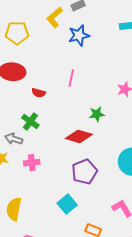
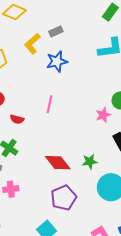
green star: (97, 114) -> (90, 162), moved
red diamond: (79, 136) -> (58, 163), turned 36

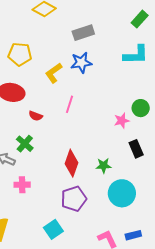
gray rectangle: (56, 31) -> (83, 33), size x1.5
yellow L-shape: (32, 44) -> (54, 73), moved
red diamond: (58, 163) -> (72, 163), turned 52

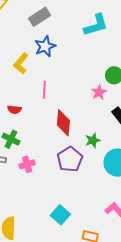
red diamond: (72, 163) -> (63, 123), moved
pink cross: (22, 185) -> (27, 164), moved
purple pentagon: (74, 199) -> (70, 159), moved

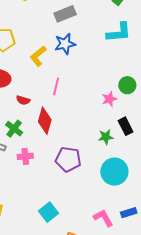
red diamond: (63, 123) -> (45, 121), moved
green star: (93, 140) -> (106, 137), moved
purple pentagon: (70, 159) -> (68, 159), turned 30

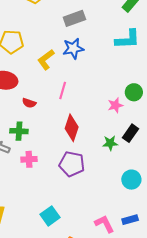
red diamond: (45, 121) -> (72, 128), moved
black rectangle: (126, 126) -> (130, 133), turned 60
green cross: (14, 129) -> (19, 131), turned -36
cyan circle: (114, 172) -> (131, 180), moved, size x0.7

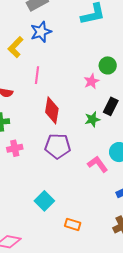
pink L-shape: (104, 224) -> (98, 164), moved

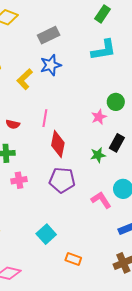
pink line: (37, 75) -> (45, 118), moved

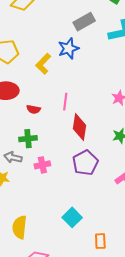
gray rectangle: (49, 35) -> (84, 22), moved
purple pentagon: (62, 180) -> (85, 163), turned -30
orange rectangle: (73, 259) -> (100, 241), turned 70

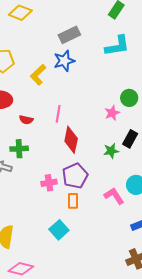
gray rectangle: (84, 22) -> (69, 35), moved
pink cross: (42, 165) -> (49, 183), moved
orange rectangle: (100, 241) -> (73, 201), moved

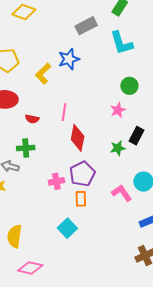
gray rectangle: (69, 35) -> (86, 26), moved
cyan L-shape: (117, 46) -> (122, 43), turned 84
green circle: (129, 98) -> (129, 86), moved

